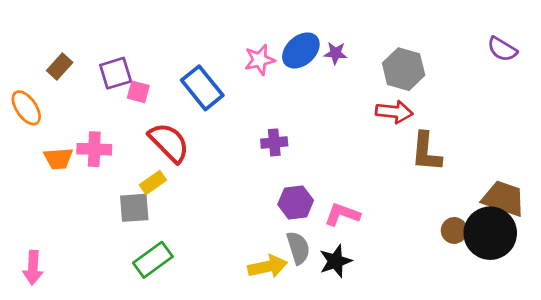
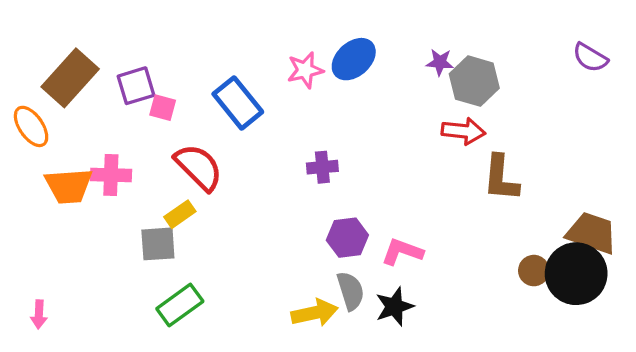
purple star: (336, 53) -> (440, 62), moved
brown rectangle: (60, 66) -> (70, 78), size x1.8
orange trapezoid: (58, 158) -> (69, 186), size x1.4
pink arrow: (33, 268) -> (39, 314), size x0.7

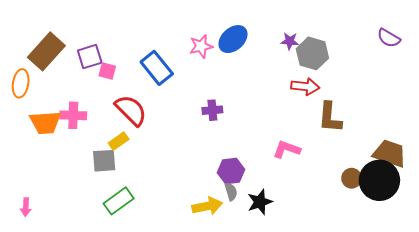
orange ellipse: (31, 126) -> (21, 83), turned 44
purple hexagon: (347, 238) -> (231, 171), moved
pink L-shape: (402, 252) -> (287, 149), moved
gray semicircle: (351, 291) -> (231, 192), size x0.7

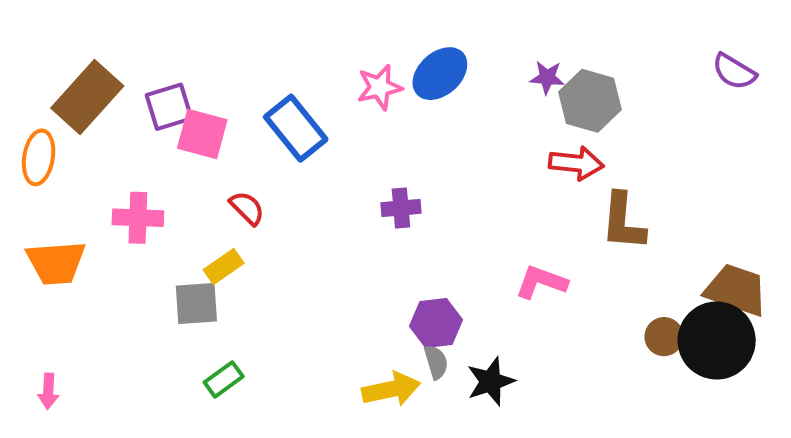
pink square: (107, 71) -> (202, 134), size x1.5
red semicircle: (131, 110) -> (247, 208), size x0.6
orange trapezoid: (45, 123) -> (56, 263), moved
green rectangle: (119, 201) -> (224, 379), size x0.7

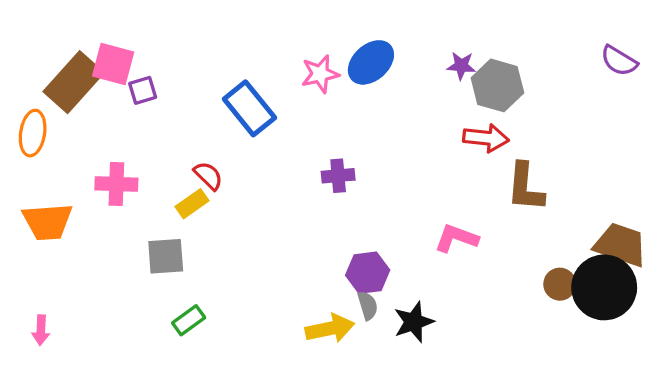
purple square: (169, 107) -> (143, 90), size x0.7
pink square: (202, 134) -> (113, 64), moved
yellow rectangle: (224, 266) -> (192, 204), moved

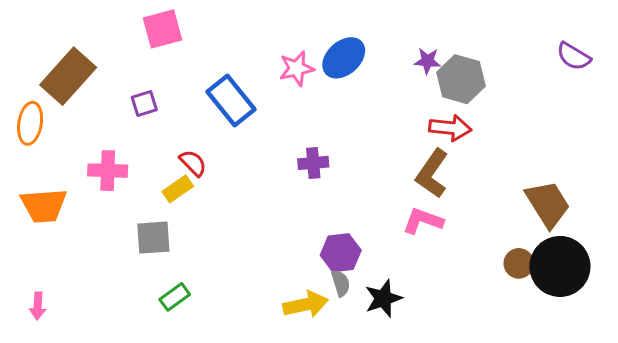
pink square: (113, 64) -> (163, 29), moved, turned -30
purple square: (143, 90) -> (144, 104), moved
brown L-shape: (525, 187) -> (432, 174), moved, turned 30
brown trapezoid: (621, 245) -> (548, 204), moved, turned 39

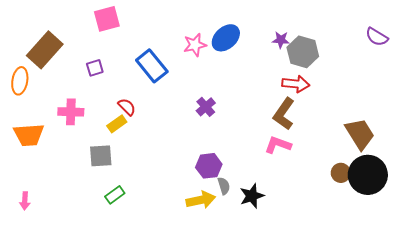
purple cross: (313, 163) -> (206, 107), turned -36
purple hexagon: (341, 253) -> (209, 166), moved

